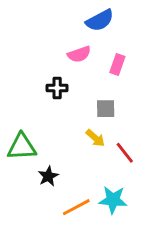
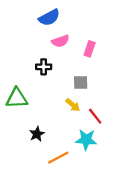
blue semicircle: (100, 20) -> (49, 18), moved
green triangle: (22, 147) -> (17, 98), moved
cyan star: (113, 200) -> (86, 140), moved

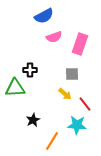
pink rectangle: (90, 49) -> (80, 44), size x1.5
black cross: (44, 67) -> (30, 70), moved
orange line: (58, 158) -> (52, 141), turned -30

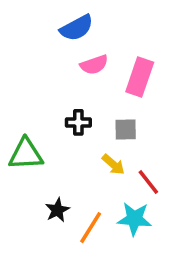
black cross: (30, 70) -> (78, 122), moved
orange line: (52, 141) -> (91, 228), moved

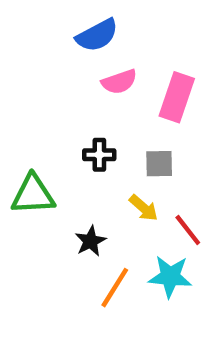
black star: (57, 210) -> (90, 241), moved

